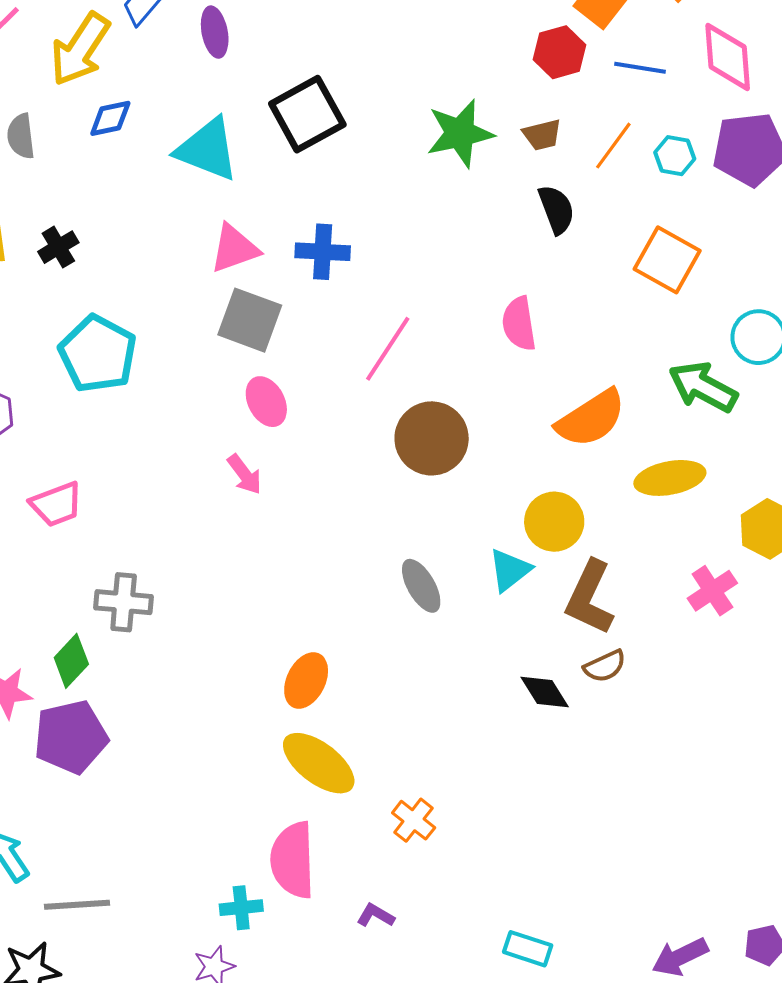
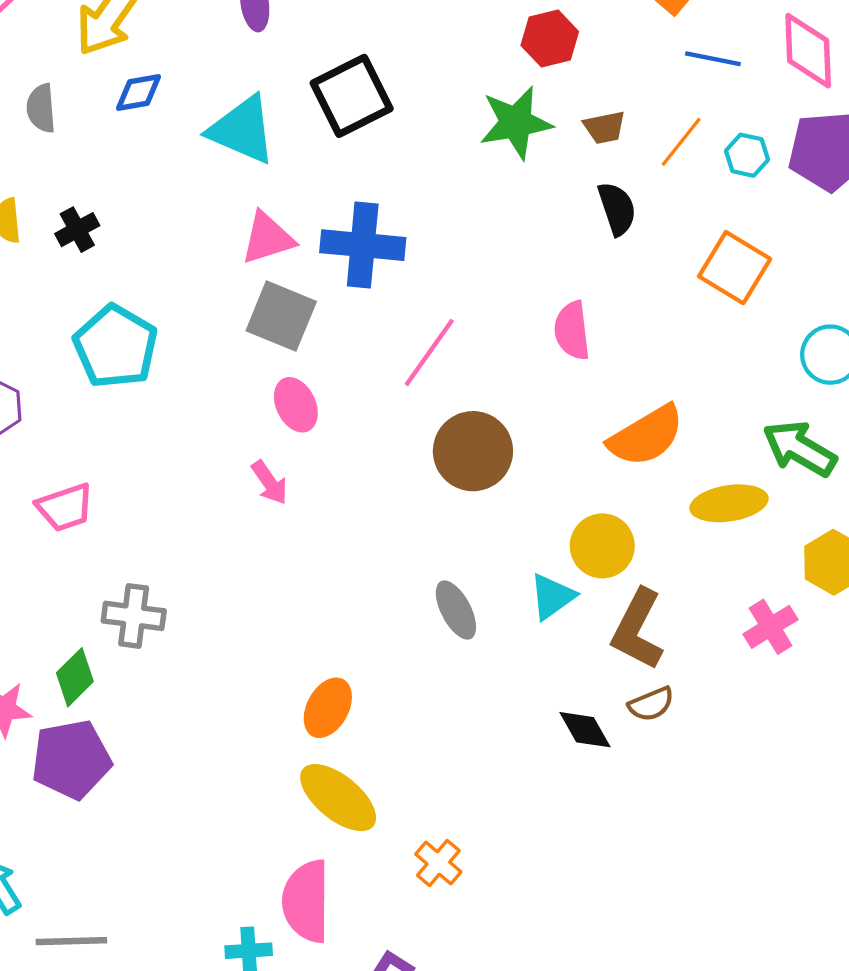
red hexagon: (559, 52) -> (550, 38), moved
blue cross: (323, 252) -> (363, 245), size x1.4
green arrow: (703, 387) -> (800, 449), moved

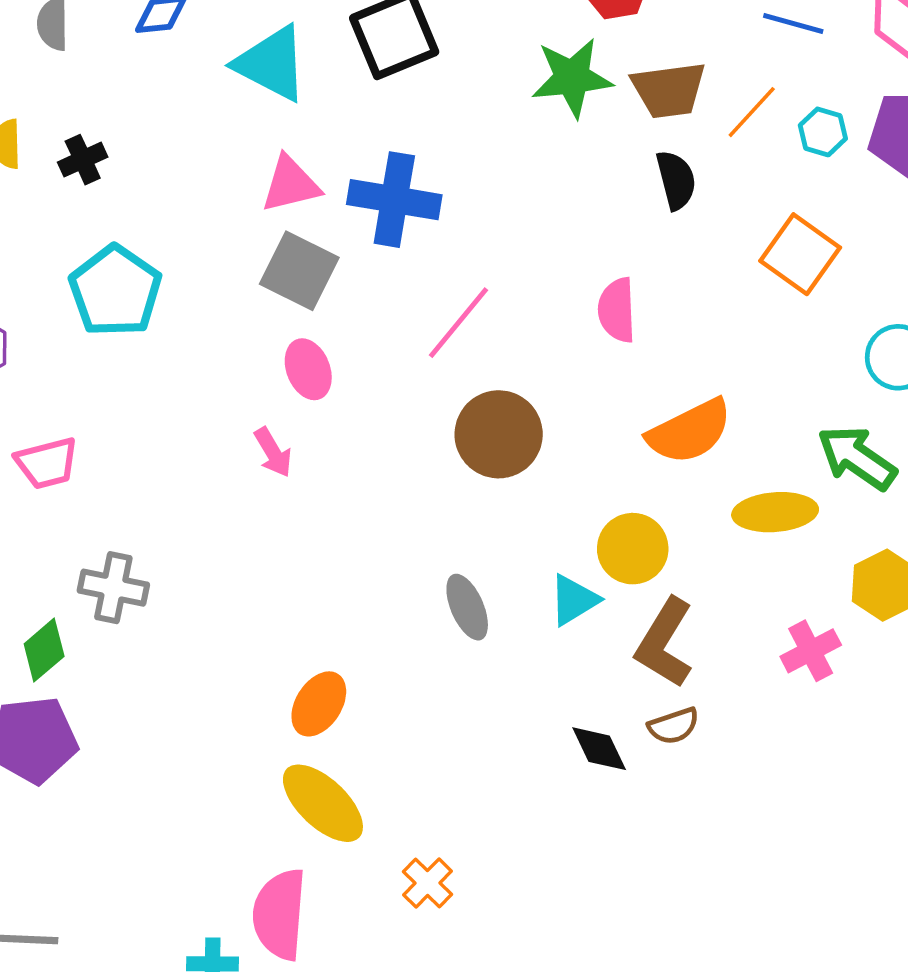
brown trapezoid: (604, 127) -> (669, 90), size x1.6

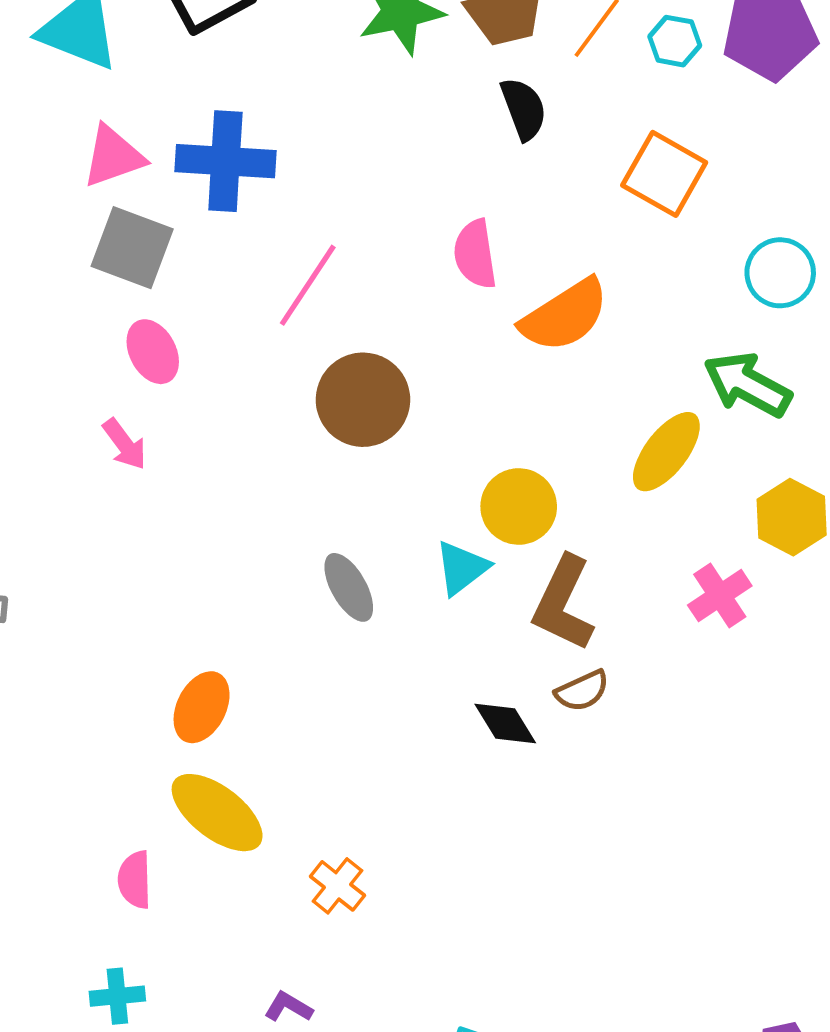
orange semicircle: (690, 431) -> (565, 315), moved
yellow ellipse: (775, 512) -> (666, 452), turned -42
pink semicircle: (280, 914) -> (135, 880), moved, size x0.6

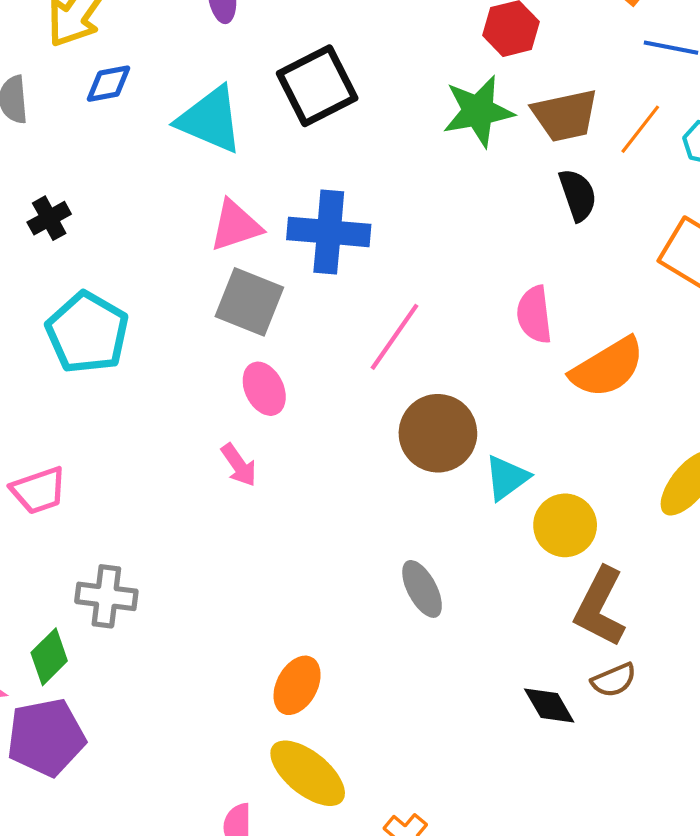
cyan triangle: (462, 568) -> (507, 478), moved

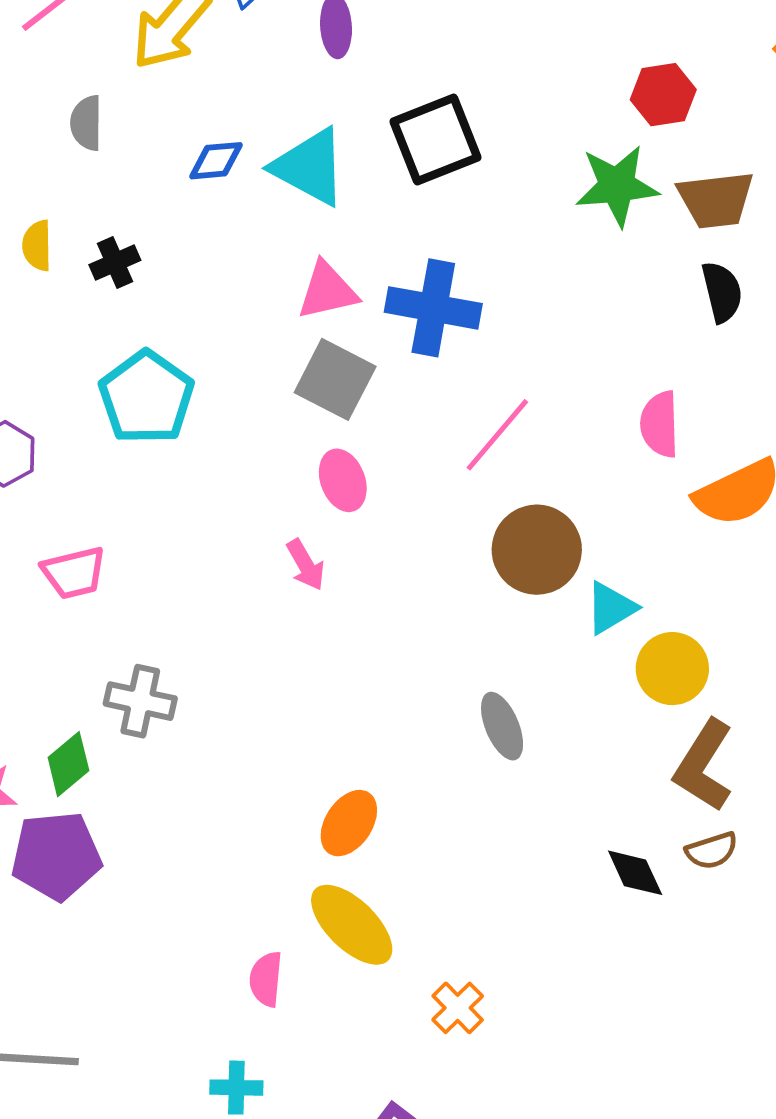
blue diamond: (108, 84) -> (216, 161), moved

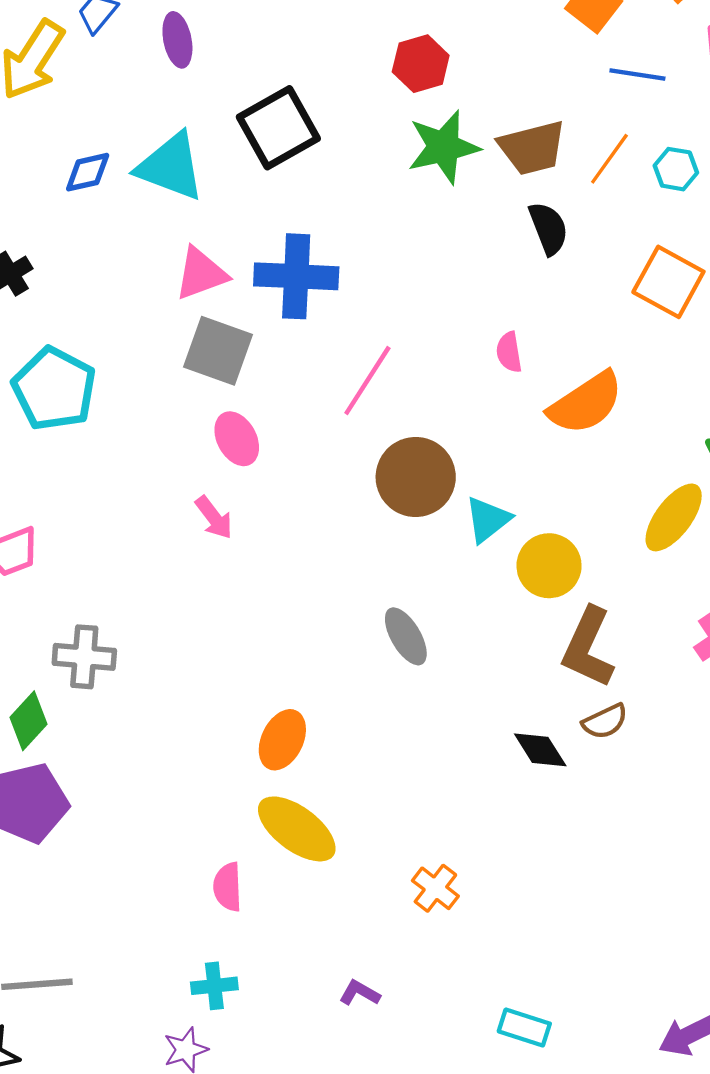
red hexagon: (663, 95) -> (421, 64), moved
pink semicircle: (660, 424) -> (509, 352), size x0.7
orange cross: (458, 1008) -> (435, 888), moved

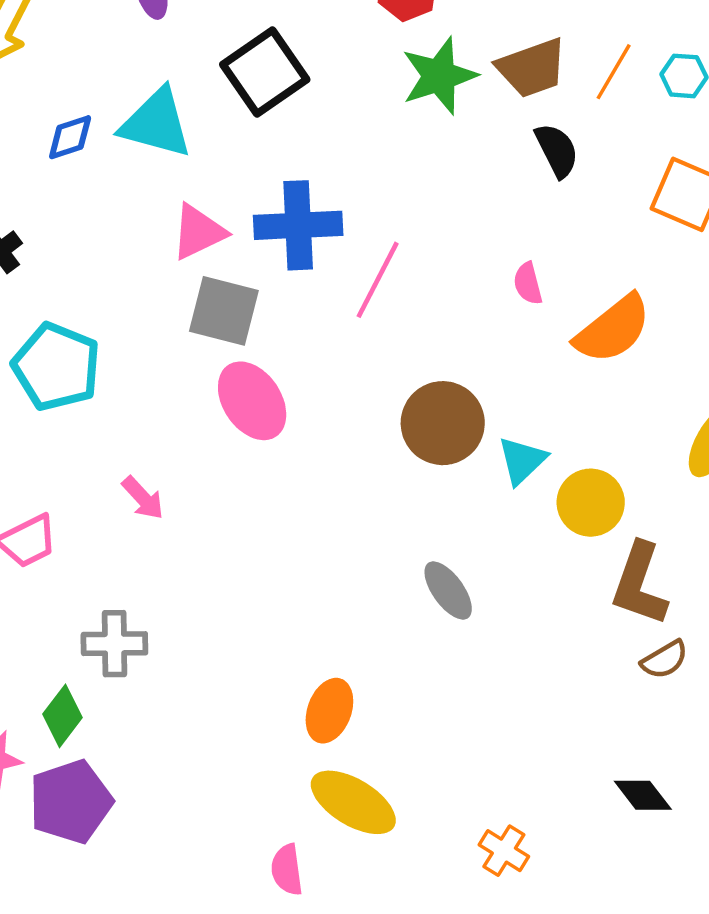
pink line: (367, 381) -> (378, 280), moved
pink ellipse: (237, 439) -> (252, 401), size x1.4
pink arrow: (214, 518) -> (143, 498), moved
black diamond: (540, 750) -> (643, 795), moved

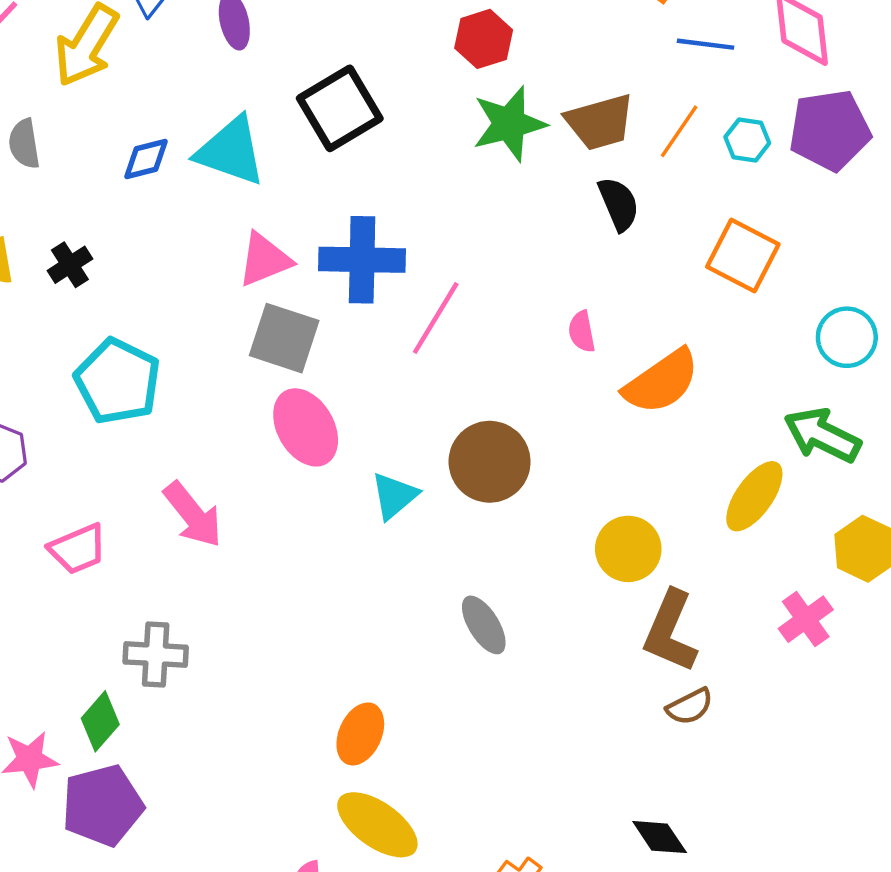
cyan triangle: (522, 460) -> (394, 496), moved
pink arrow: (143, 498) -> (193, 515), size x1.5

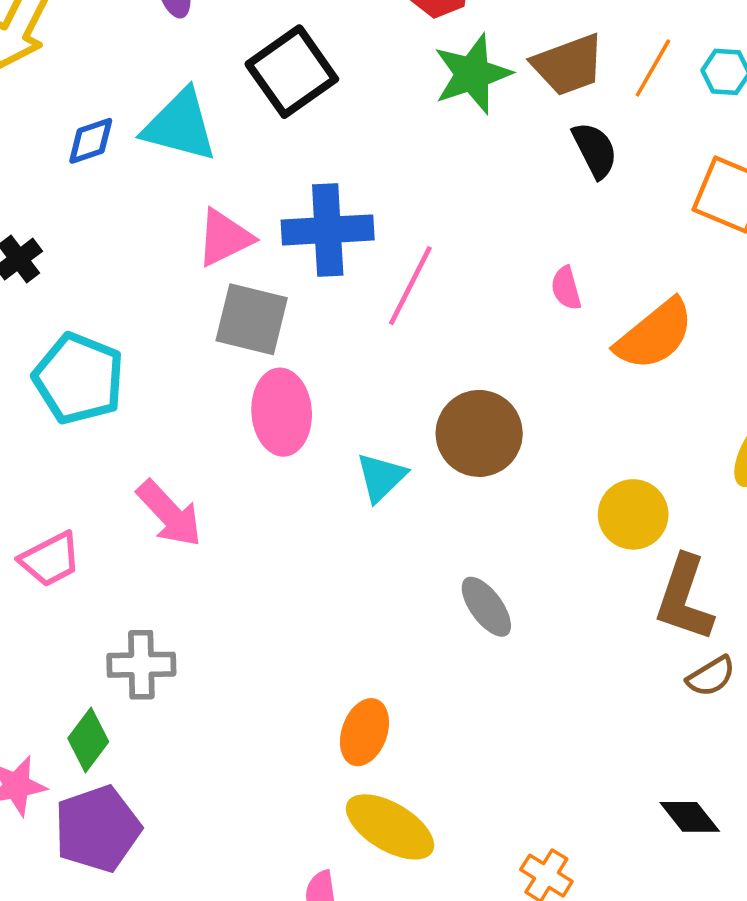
pink ellipse: (306, 427) -> (282, 412), turned 30

